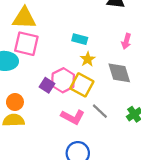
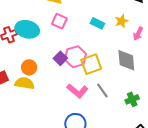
pink square: (26, 44) -> (59, 21), moved, size x0.7
yellow star: (88, 59) -> (121, 21), moved
yellow square: (82, 85) -> (91, 64), turned 30

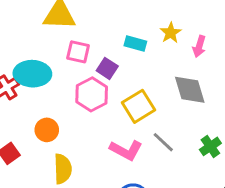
pink hexagon: (75, 57) -> (92, 94), moved
purple square: (60, 58) -> (107, 68), moved
yellow semicircle: (25, 83) -> (63, 169), moved, turned 90

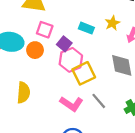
pink hexagon: (92, 94) -> (71, 60), moved
orange circle: (47, 130) -> (35, 50), moved
yellow semicircle: (63, 169) -> (23, 93), moved

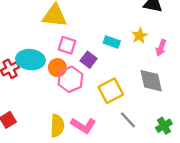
pink hexagon: (71, 60) -> (70, 79), moved
yellow semicircle: (23, 93) -> (57, 126), moved
pink L-shape: (71, 104) -> (83, 125), moved

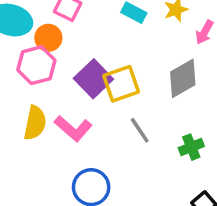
purple square: (89, 60) -> (93, 79), moved, size x1.5
pink hexagon: (70, 79) -> (36, 65), moved
gray diamond: (151, 81) -> (183, 78), turned 64

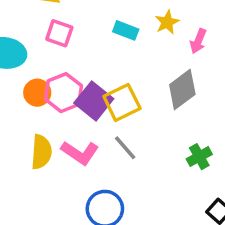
orange circle: (48, 38) -> (37, 93), moved
pink hexagon: (36, 65) -> (63, 93), moved
gray line: (140, 130) -> (125, 148), moved

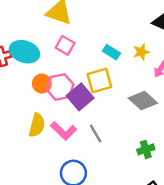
gray diamond: (182, 89) -> (143, 101), turned 68
yellow square: (122, 102) -> (99, 80), moved

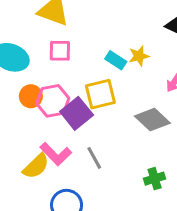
pink square: (65, 45) -> (60, 51), turned -30
yellow star: (141, 52) -> (139, 56), moved
yellow semicircle: (37, 125) -> (36, 166), moved, turned 30

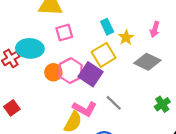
yellow star: (139, 56) -> (126, 37), moved
cyan rectangle: (116, 60) -> (107, 27), turned 49

